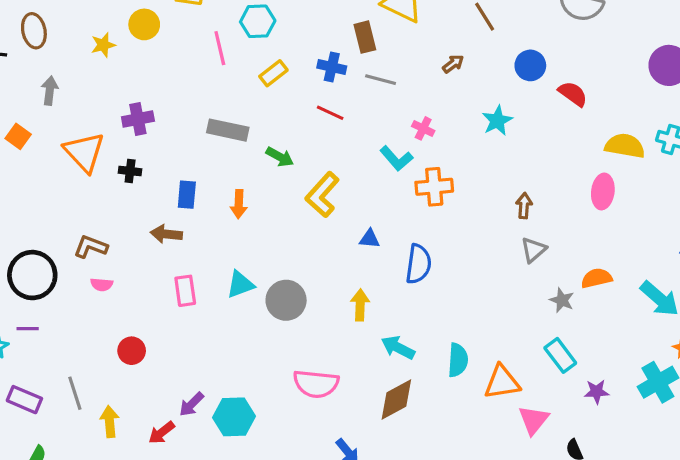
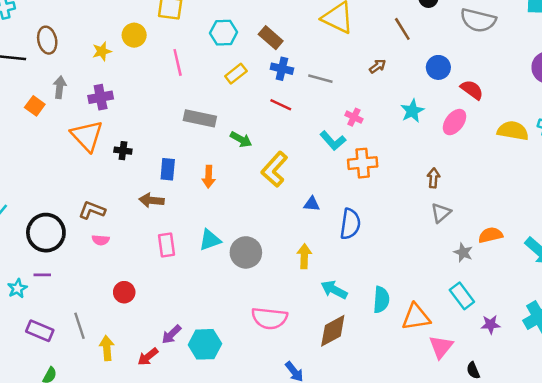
brown rectangle: (365, 37) -> (271, 38), moved, turned -35
pink line: (220, 48) -> (178, 62), moved
purple cross: (138, 119) -> (101, 97), moved
orange square: (18, 136) -> (35, 106), moved
pink ellipse: (603, 191) -> (455, 122), moved, turned 30

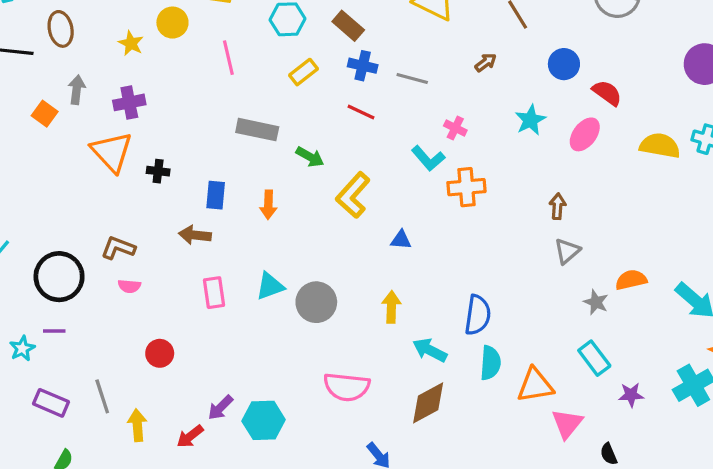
yellow star: (102, 51) -> (131, 43), turned -30
blue semicircle: (350, 224) -> (478, 315), moved

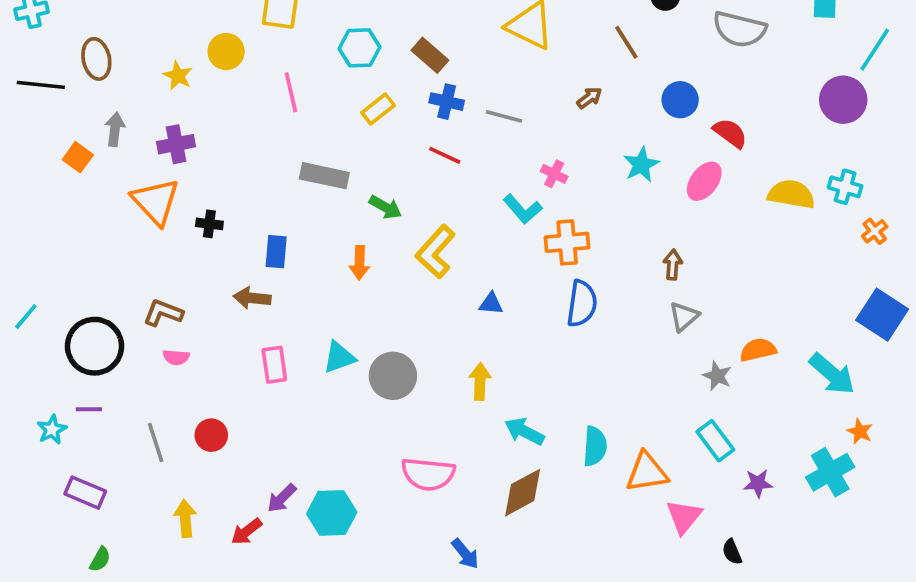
orange arrow: (268, 205) -> (360, 263), moved
blue semicircle: (478, 315) -> (582, 304), moved
gray line: (102, 396) -> (156, 443), moved

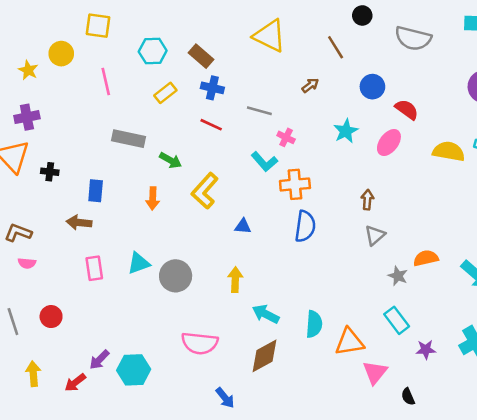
gray line: (504, 116) -> (259, 111), moved

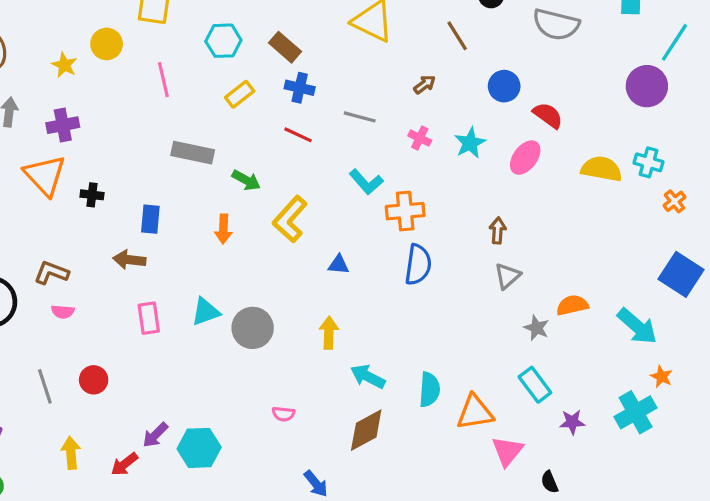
pink cross: (286, 137) -> (420, 138), moved
pink semicircle: (200, 343) -> (283, 414), size x0.5

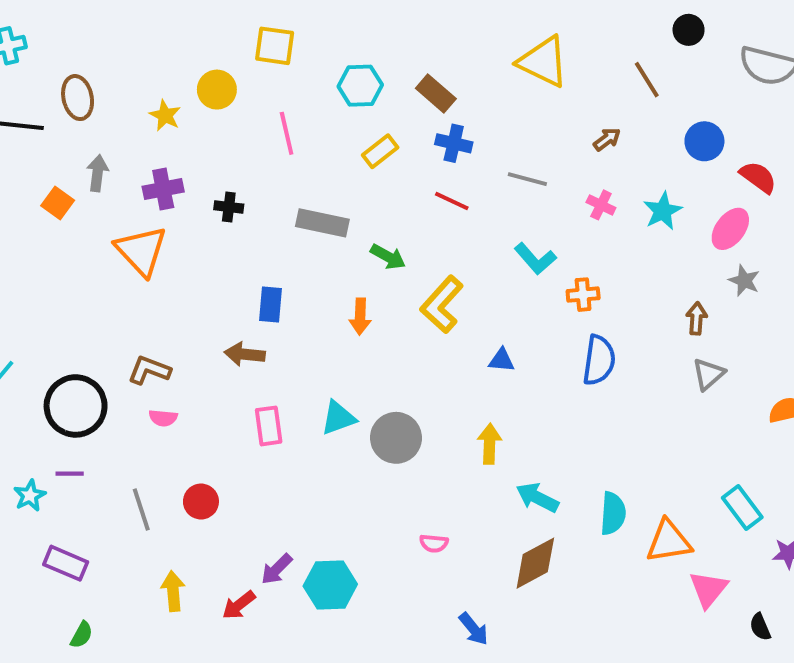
black cross: (92, 195) -> (229, 207), moved
orange cross: (405, 211) -> (583, 295), size x0.7
gray star: (537, 328) -> (744, 281), moved

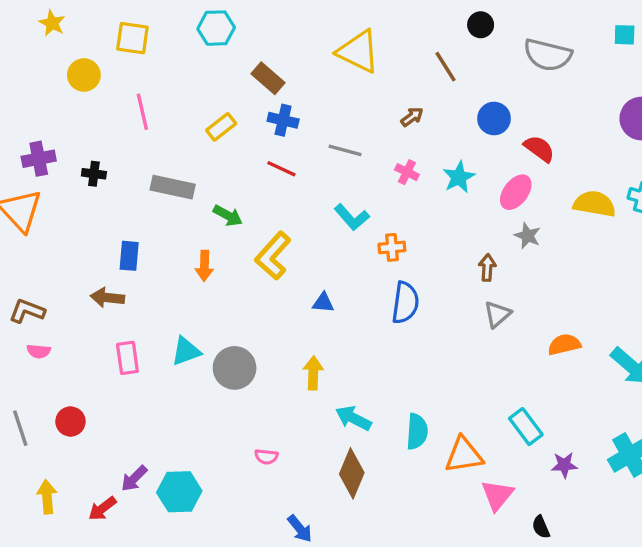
cyan hexagon: (360, 86) -> (216, 28), moved
yellow star: (165, 115) -> (52, 23), moved
brown diamond: (535, 563) -> (352, 473), turned -39

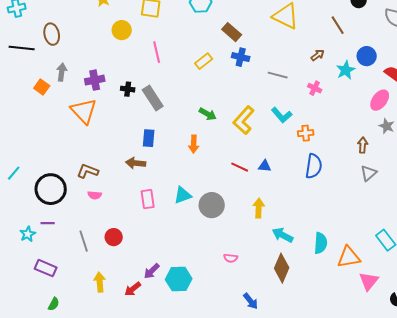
red line: (281, 169) -> (240, 167), moved
cyan star: (459, 177) -> (346, 70), moved
gray rectangle: (173, 187) -> (153, 98), moved, turned 45
yellow L-shape: (273, 256) -> (244, 120), moved

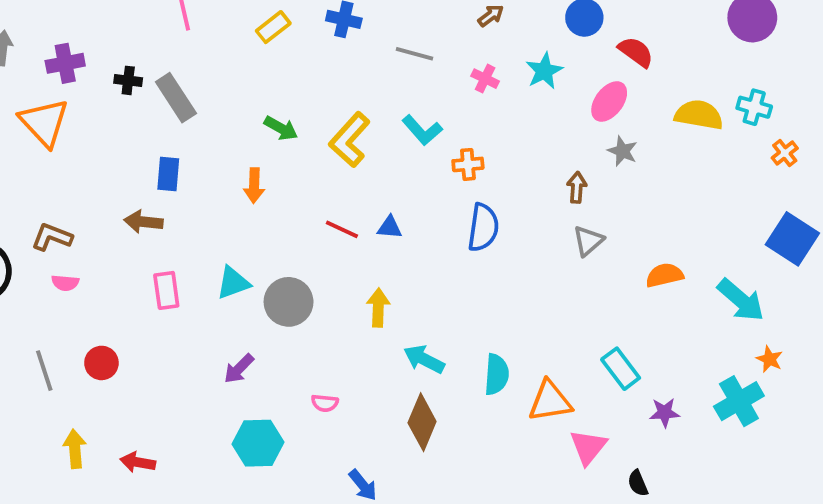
cyan star: (346, 70) -> (544, 71), moved
purple arrow: (152, 271) -> (239, 369), moved
cyan hexagon: (179, 279) -> (258, 443), moved
red arrow: (133, 289) -> (138, 462), turned 48

